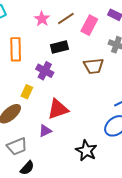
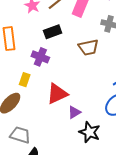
purple triangle: (45, 131) -> (74, 112), moved
gray trapezoid: (17, 146) -> (20, 135), turned -135

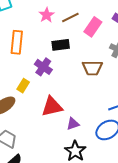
purple triangle: (74, 112) -> (73, 124), moved

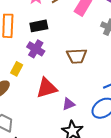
black rectangle: (61, 45) -> (39, 26), moved
brown trapezoid: (92, 68) -> (77, 56), moved

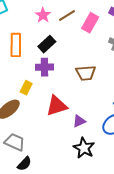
black rectangle: (39, 26) -> (47, 44), turned -30
purple cross: (36, 49) -> (44, 67), turned -30

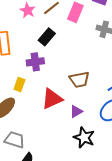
black rectangle: (47, 44) -> (47, 37), moved
brown trapezoid: (86, 73) -> (79, 80), moved

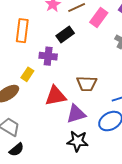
purple triangle: (76, 111) -> (76, 114), size x1.5
black star: (84, 138) -> (78, 141), turned -30

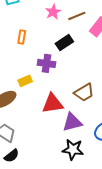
orange rectangle: (22, 31) -> (22, 37), size x0.6
yellow rectangle: (27, 74) -> (25, 81), turned 32
brown trapezoid: (87, 84) -> (84, 92), turned -35

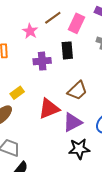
pink star: (53, 12) -> (30, 31), moved
black rectangle: (64, 43) -> (67, 50), moved, turned -48
purple cross: (47, 63) -> (42, 61), moved

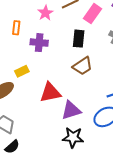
purple cross: (42, 61) -> (39, 43), moved
brown trapezoid: (77, 91) -> (82, 66), moved

